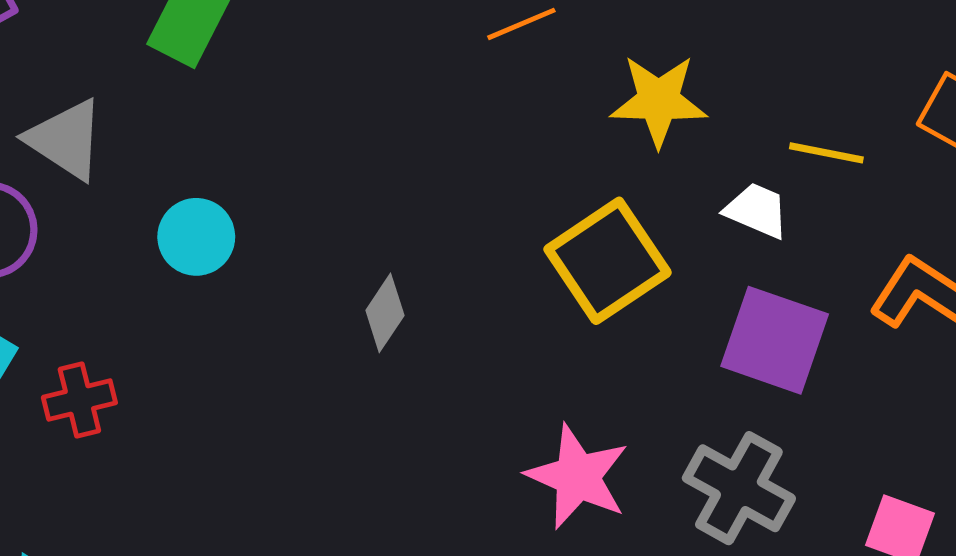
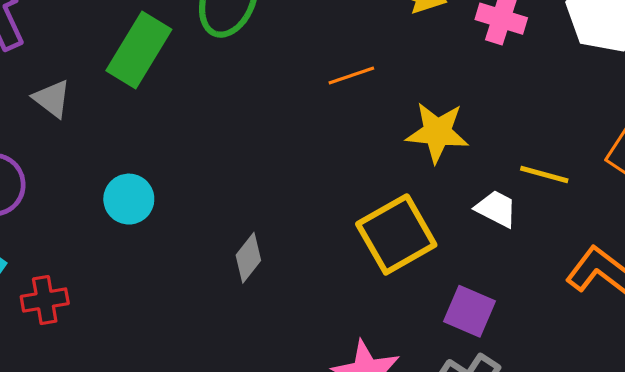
gray triangle: (66, 139) -> (52, 99), moved, size x0.7
purple square: (775, 340) -> (470, 311), moved, size x0.7

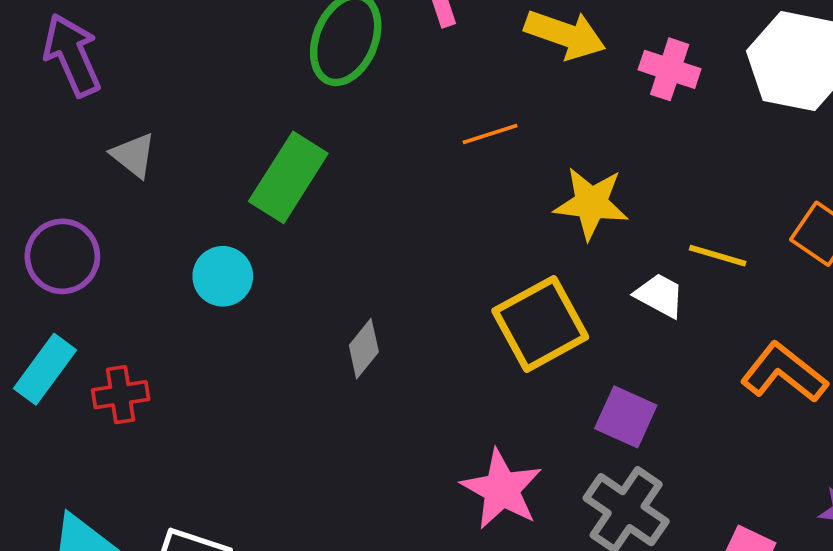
green rectangle: (139, 50) -> (288, 177), moved

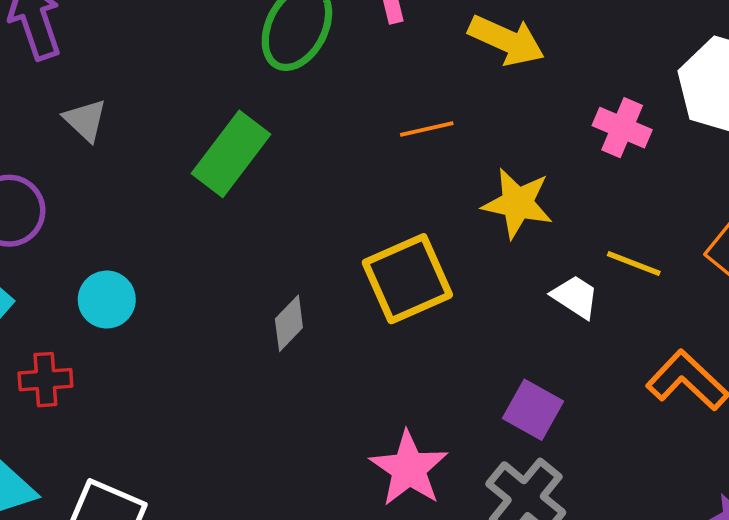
pink cross: (670, 69) -> (622, 128), moved
cyan circle: (223, 276) -> (107, 300), moved
yellow square: (540, 324) -> (407, 279), moved
red cross: (121, 395) -> (45, 380), moved

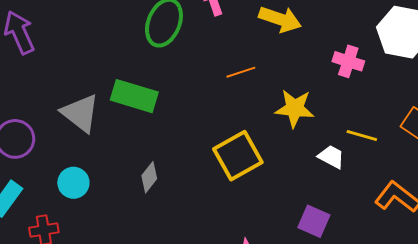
gray triangle: (85, 120) -> (80, 113), moved, size x1.6
green rectangle: (231, 154) -> (134, 96), turned 75
gray diamond: (289, 323) -> (149, 177), moved

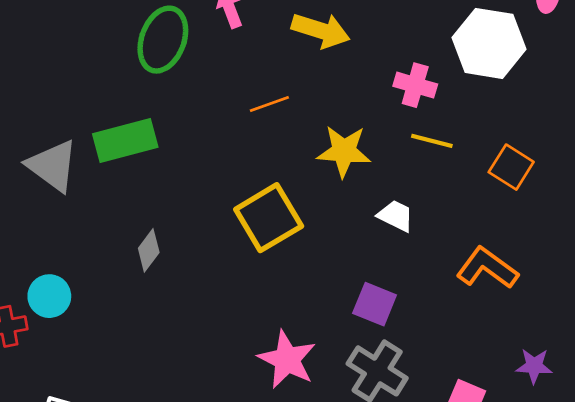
green rectangle: (134, 96) -> (125, 141), turned -30
yellow line: (362, 136) -> (432, 141), moved
cyan circle: (73, 183) -> (49, 296), moved

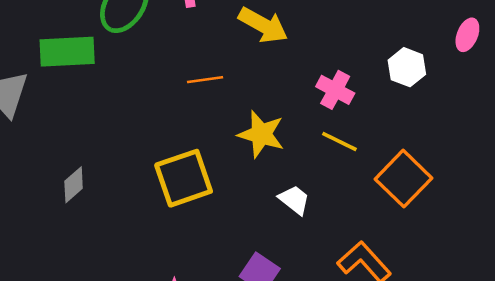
white hexagon: (489, 43) -> (407, 67), size x0.6
green rectangle: (125, 141) -> (67, 52), moved
orange square: (511, 167) -> (403, 179), size x1.4

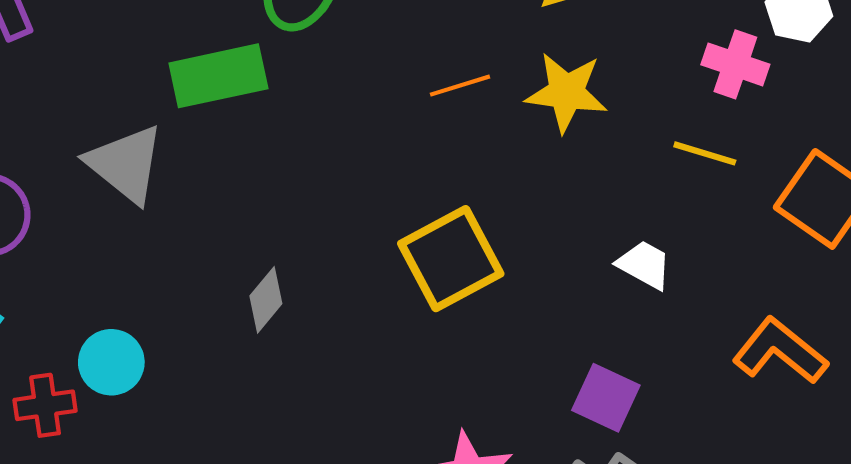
pink cross: (335, 90) -> (735, 64), moved
yellow star: (261, 134) -> (566, 92), moved

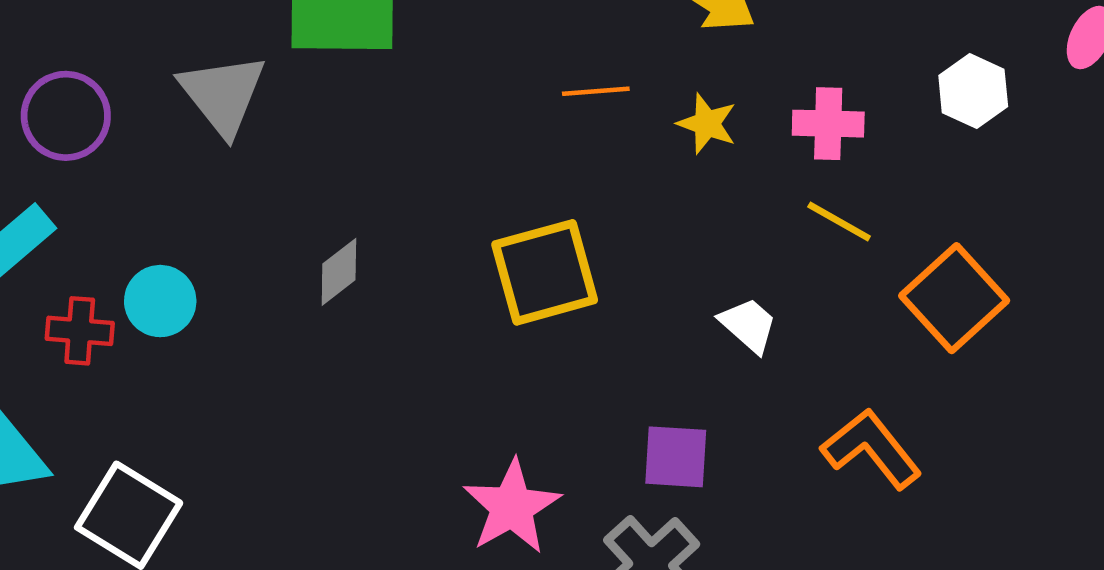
pink cross: (735, 64) -> (828, 124), moved, turned -30
yellow star: (566, 92) -> (707, 124), size x0.7
purple square: (606, 398) -> (676, 457), turned -34

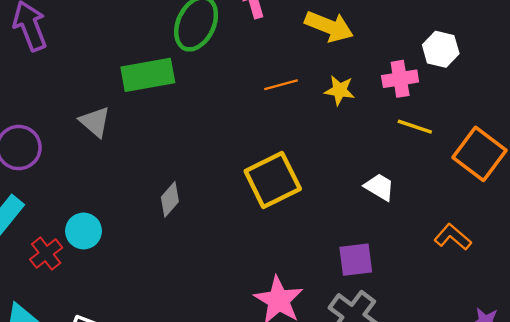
white hexagon: (973, 91) -> (441, 49), moved
gray triangle: (223, 94) -> (95, 122), size x0.7
red cross: (80, 331) -> (46, 254), turned -32
orange L-shape: (871, 449) -> (453, 237), size x0.7

